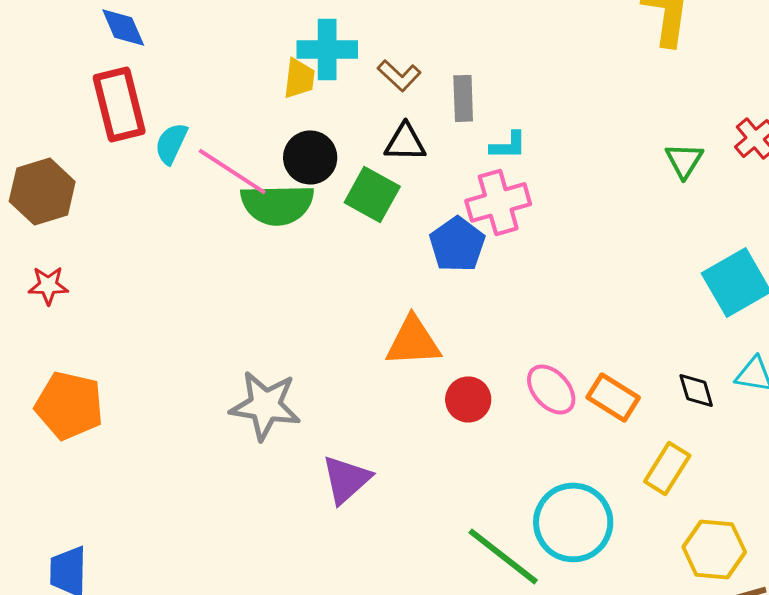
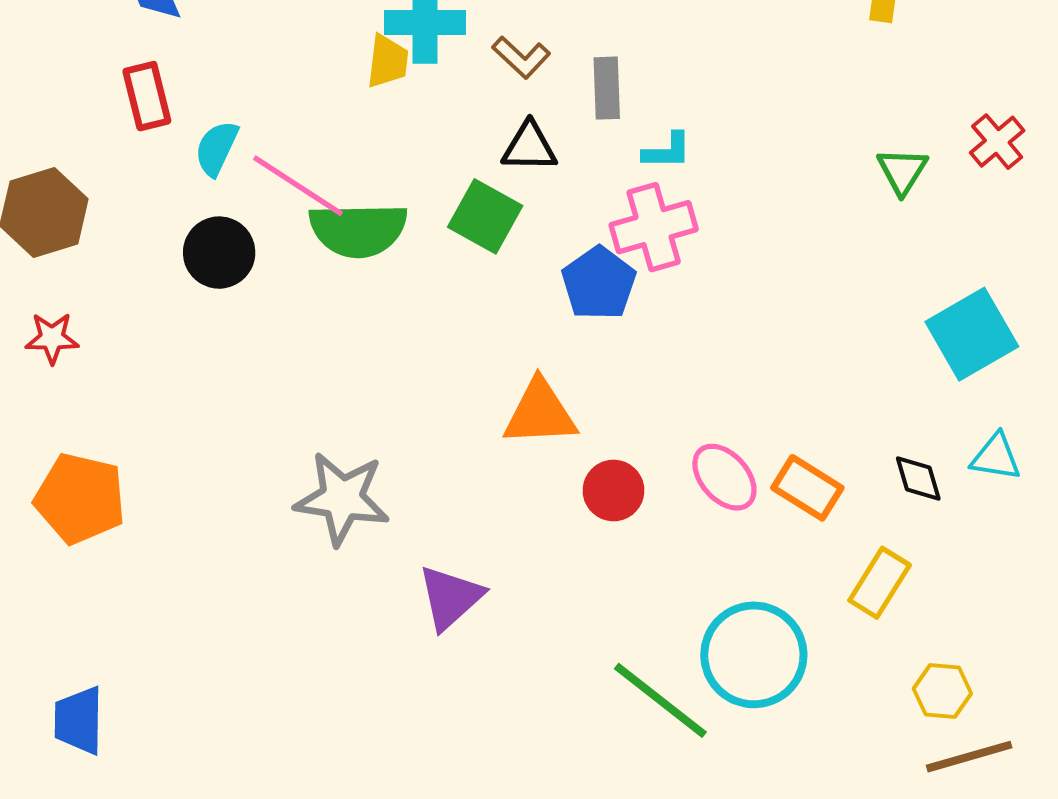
red rectangle: (119, 104) -> (147, 96), size x0.7
black circle: (310, 157) -> (219, 253), moved
yellow hexagon: (714, 549) -> (942, 691), size x0.7

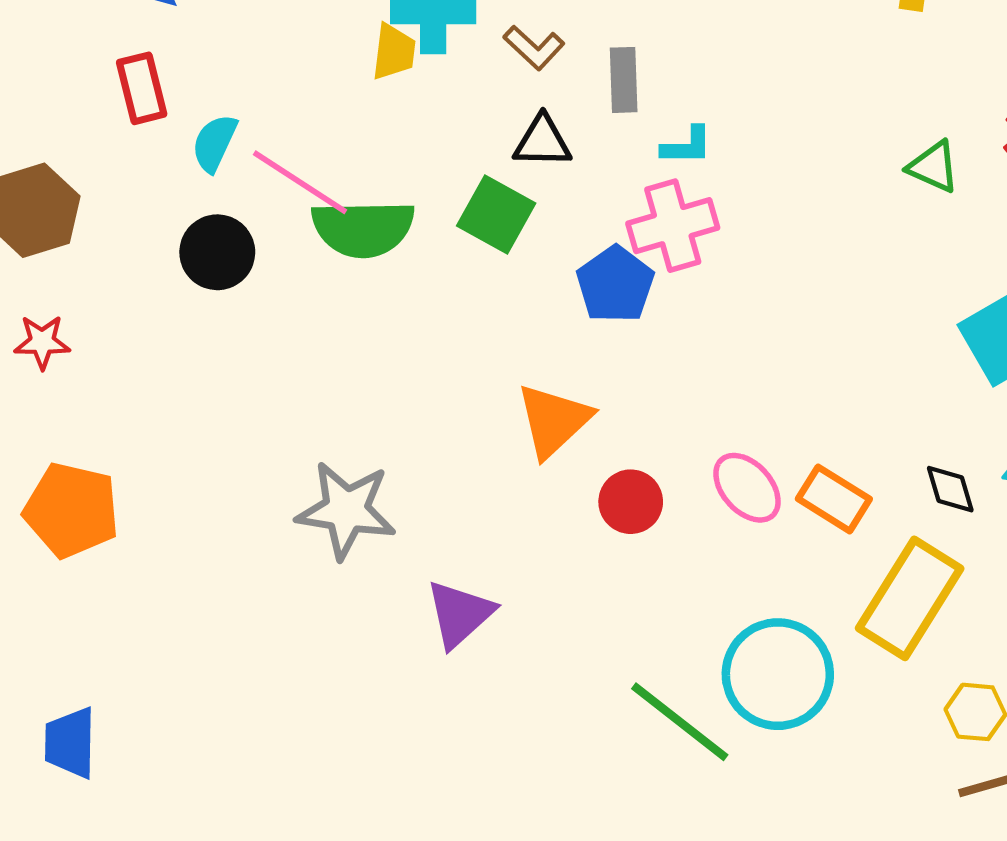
green triangle: (902, 171) -> (933, 167), turned -38
orange triangle: (540, 413) -> (554, 420), turned -40
yellow rectangle: (880, 583) -> (910, 598), size x1.6

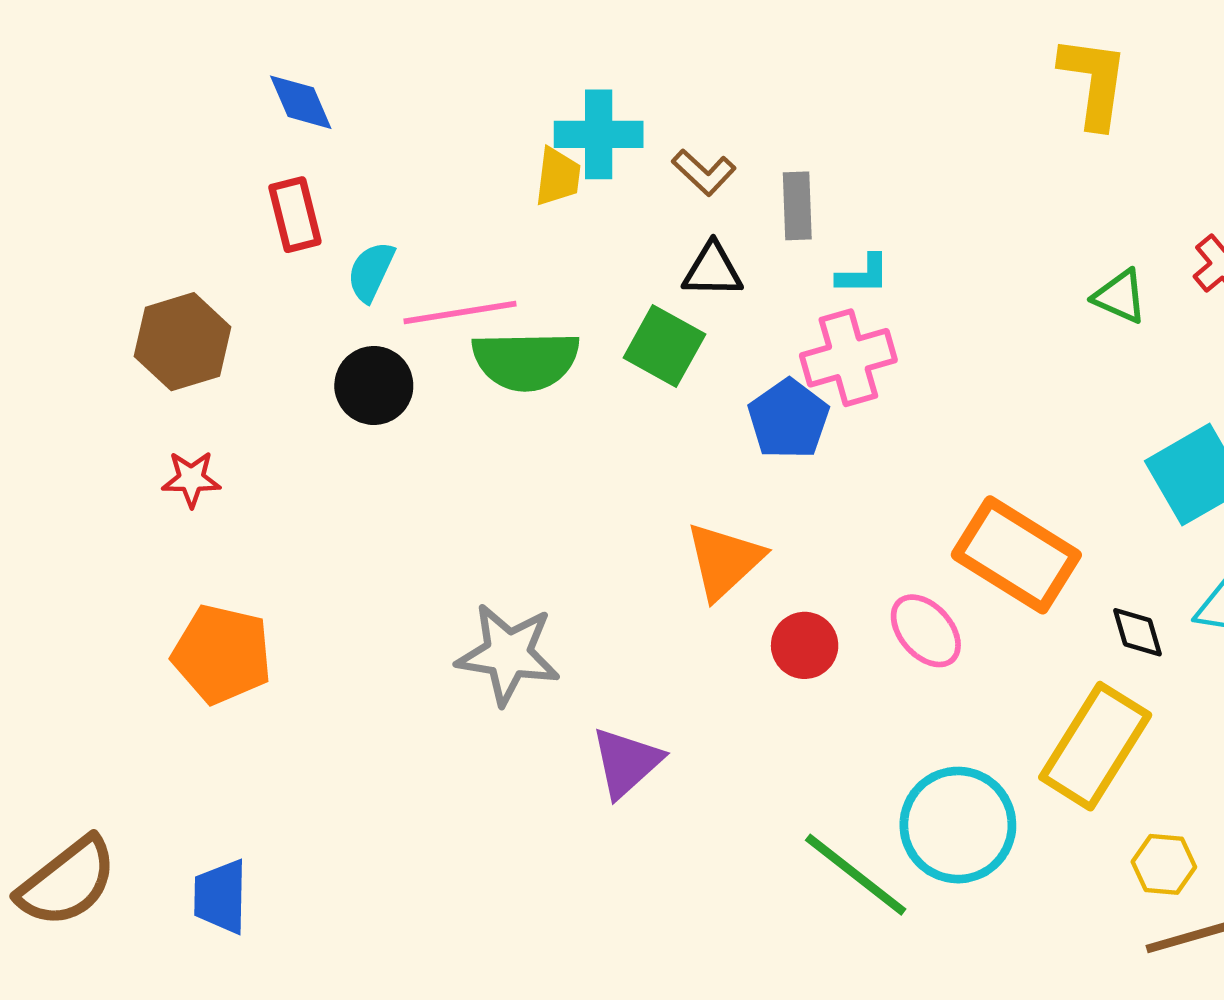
pink line: (300, 182) -> (460, 312), turned -42
orange rectangle: (834, 499) -> (1016, 555), moved, size x1.6

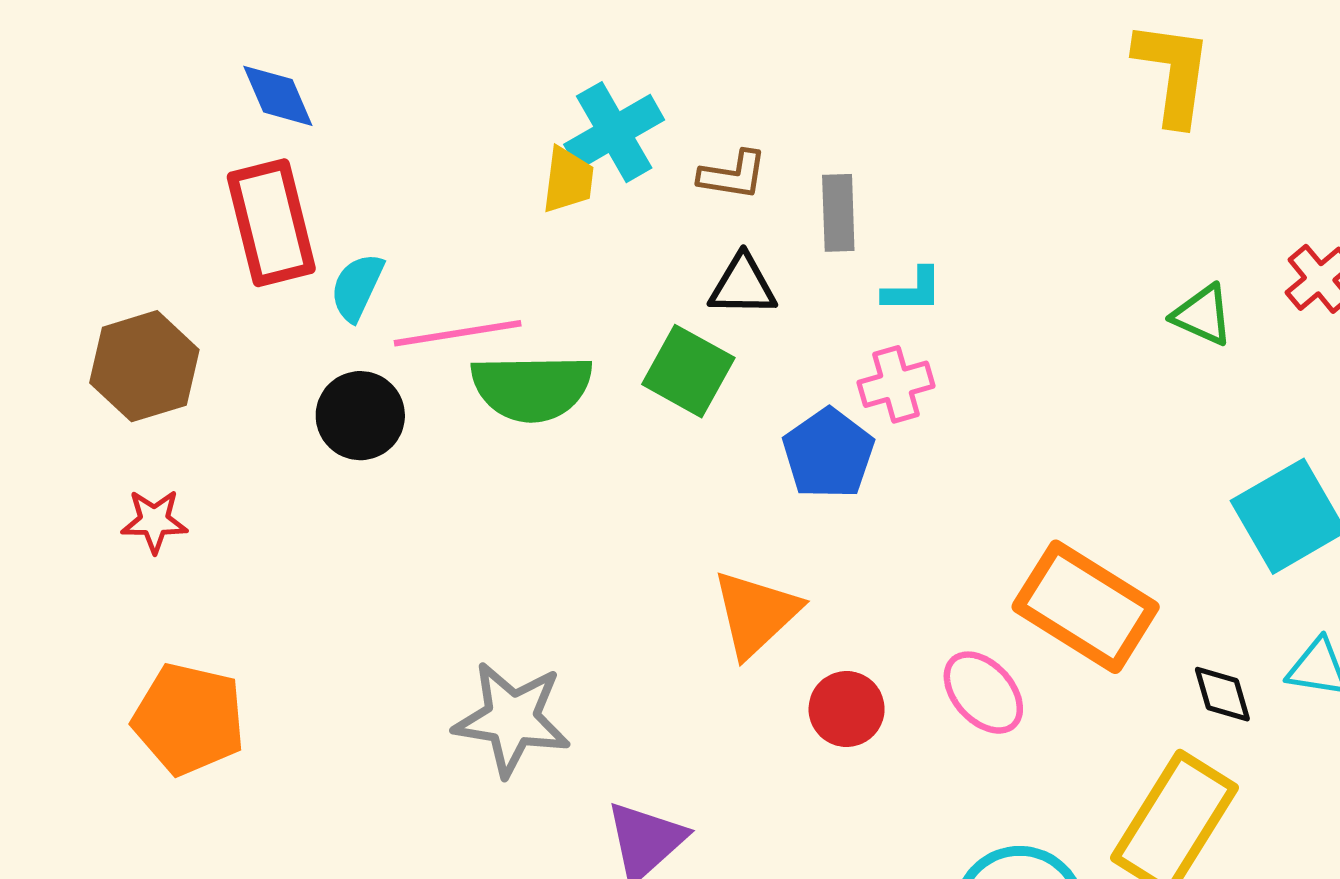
cyan cross: (599, 134) -> (614, 132), turned -30
brown L-shape: (704, 172) -> (733, 175), turned -34
red rectangle: (295, 215) -> (271, 223), size x1.5
pink cross: (848, 358) -> (896, 384), size x0.7

